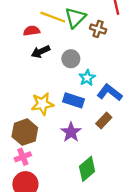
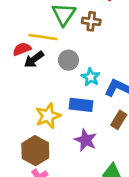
yellow line: (53, 17) -> (43, 37), moved
red semicircle: (32, 31) -> (22, 49), moved

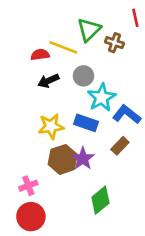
black arrow: (34, 59) -> (48, 81), moved
cyan star: (91, 77) -> (102, 98), size x1.5
brown hexagon: (35, 151) -> (63, 159), moved

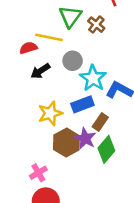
brown cross: (114, 43) -> (96, 25), turned 30
blue rectangle: (86, 123) -> (82, 104), turned -30
brown rectangle: (120, 146) -> (100, 122), moved
green diamond: (100, 200) -> (106, 149), moved

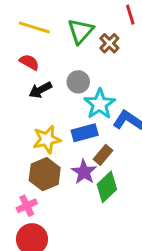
yellow line: (49, 37) -> (34, 27), moved
red semicircle: (28, 48) -> (29, 62), turned 42
brown hexagon: (66, 143) -> (45, 174), moved

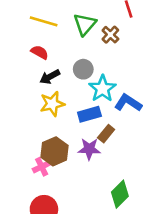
yellow star: (47, 139) -> (52, 104), moved
purple star: (84, 172) -> (89, 149), turned -30
green diamond: (107, 187) -> (120, 194), moved
pink cross: (27, 206) -> (42, 167), moved

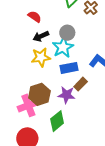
cyan star: (102, 89) -> (63, 47), moved
pink cross: (42, 167) -> (28, 105), size x1.5
green diamond: (120, 194) -> (57, 121), moved

